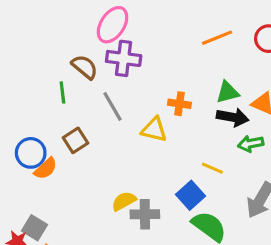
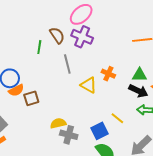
brown square: (75, 140) -> (31, 98), moved

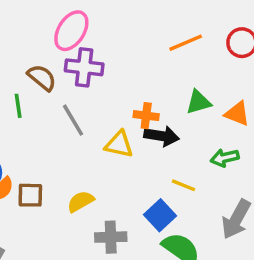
black arrow: (138, 91) -> (162, 136), moved
brown square: (31, 98) -> (30, 195), turned 35
yellow semicircle: (58, 123) -> (81, 201), moved

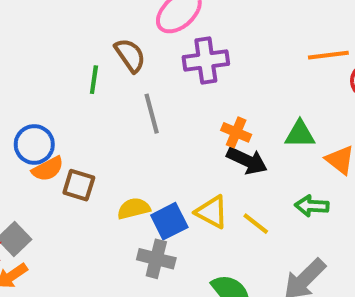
orange line: (186, 43) -> (328, 55), moved
purple cross: (84, 67) -> (206, 61), moved, turned -30
yellow triangle: (119, 144) -> (212, 212), moved
blue square: (160, 215) -> (169, 221), moved

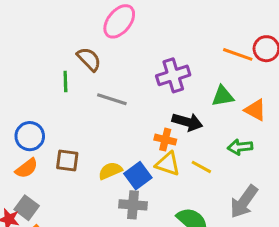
orange line: (328, 55) -> (238, 54), moved, turned 36
purple cross: (206, 61) -> (173, 75), moved
gray line: (152, 114) -> (112, 99), turned -48
orange cross: (236, 132) -> (165, 140), moved
orange semicircle: (48, 169) -> (27, 168), moved

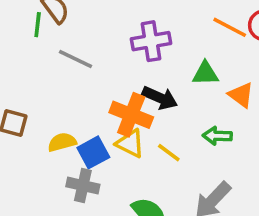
green line: (65, 81) -> (38, 25), moved
orange cross: (165, 140) -> (131, 115), size x1.6

